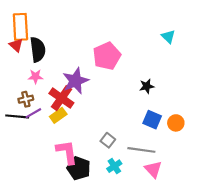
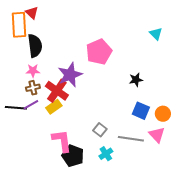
red triangle: (16, 45) -> (32, 13), moved
brown cross: (26, 99) -> (33, 88), moved
pink triangle: (153, 169) -> (157, 135), moved

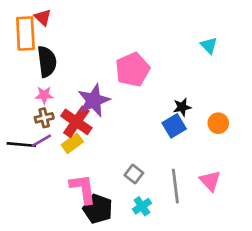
blue square: (141, 111) -> (174, 126), moved, turned 36
orange circle: (163, 114) -> (218, 123), moved
gray line: (131, 139) -> (175, 186), turned 75

